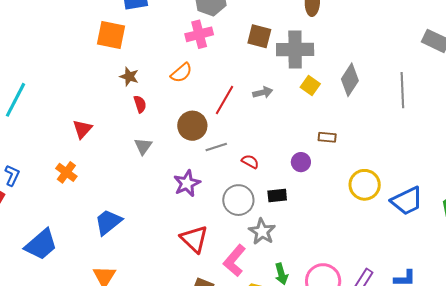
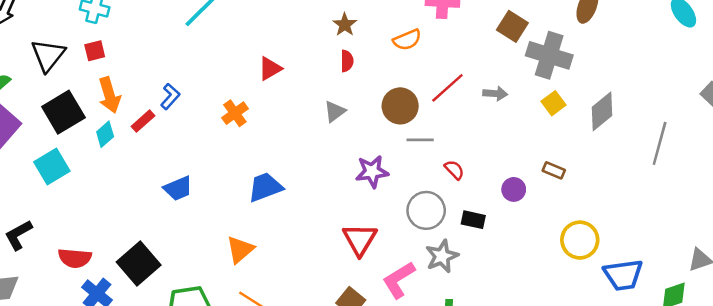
blue trapezoid: (41, 245) -> (178, 188), size x0.7

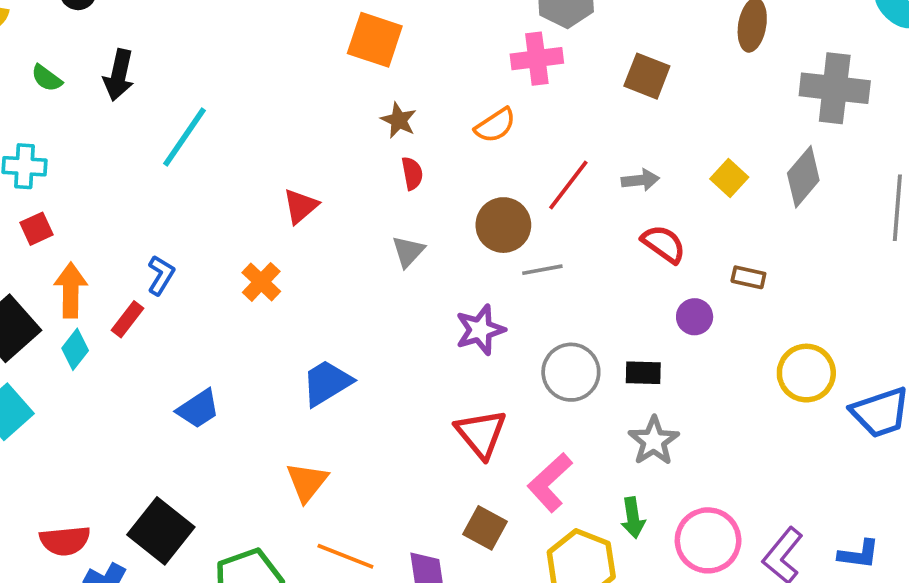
gray cross: (549, 55) -> (835, 88), moved
orange arrow: (109, 95) -> (71, 290), turned -152
red semicircle: (454, 170) -> (664, 244), moved, size x1.4
gray star: (442, 256) -> (654, 441), moved

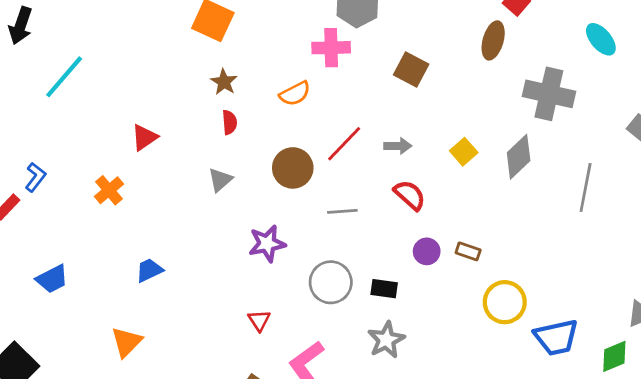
gray line: (542, 270) -> (342, 211), moved
brown rectangle: (748, 277) -> (468, 251), moved
blue trapezoid: (327, 383) -> (149, 270), size x0.7
red triangle: (481, 434) -> (259, 320), size x0.6

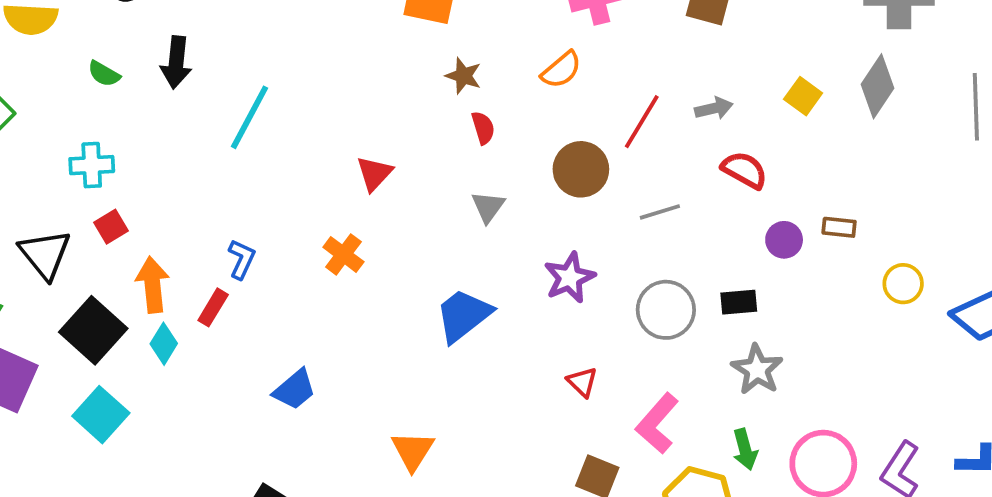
blue trapezoid: (149, 270) -> (463, 315), moved, size x1.6
yellow circle: (505, 302) -> (903, 284), size x0.7

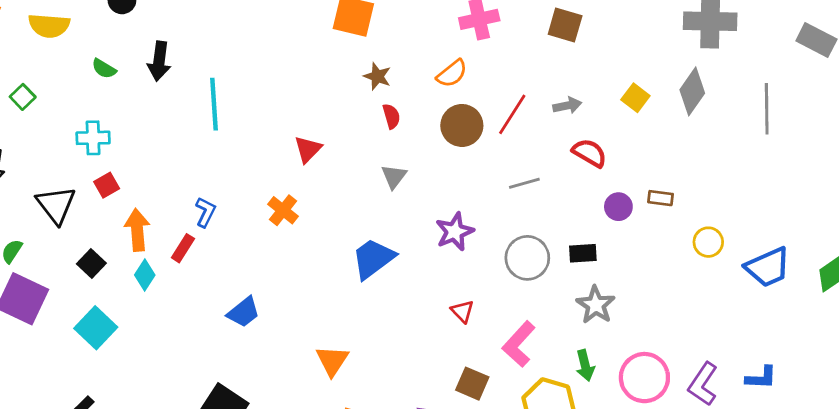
cyan line: (250, 117) -> (214, 104), turned -33
brown circle: (581, 169) -> (462, 125), moved
black square: (93, 330) -> (91, 264), size x0.6

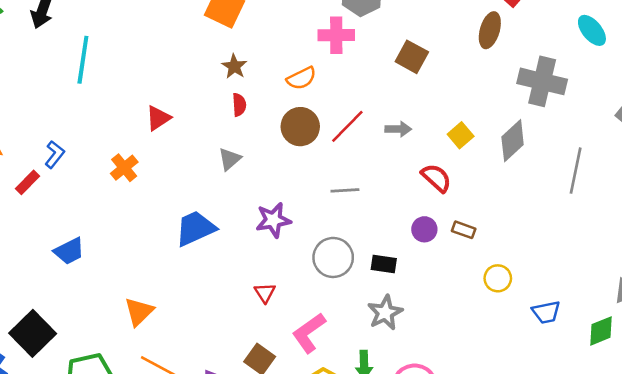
red semicircle: (590, 153) -> (436, 178), moved
blue trapezoid: (768, 267) -> (546, 312), size x0.7

